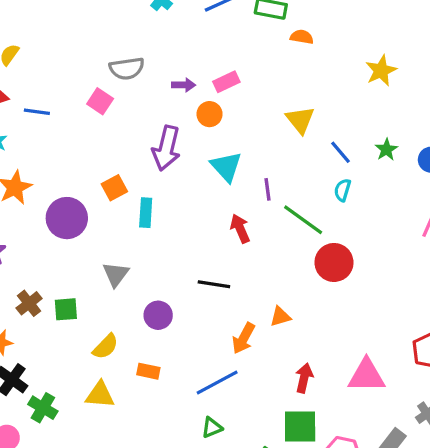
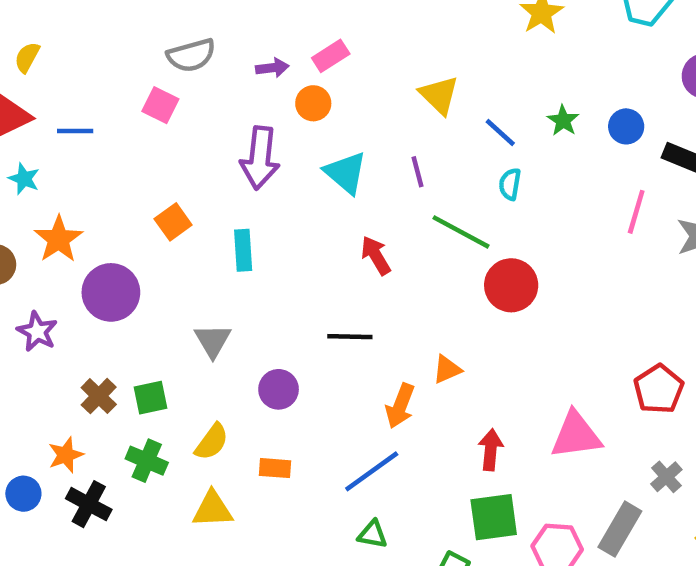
orange square: (114, 188) -> (173, 222), moved
purple line: (268, 189) -> (418, 172), moved
purple circle: (67, 218) -> (111, 292), moved
green cross: (43, 408) -> (147, 461), moved
green triangle: (212, 428) -> (373, 534), turned 40

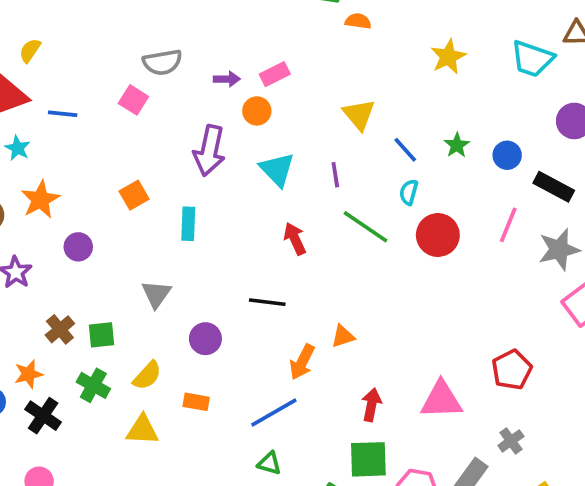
red circle: (511, 285) -> (438, 235), moved
purple circle: (111, 292) -> (78, 247), size x0.6

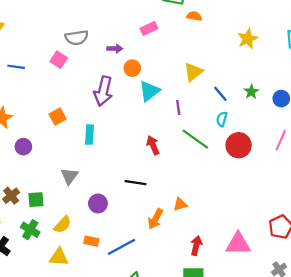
pink rectangle: (275, 74) -> (149, 28), moved
yellow triangle: (359, 115) -> (193, 72), turned 30
cyan triangle: (277, 169) -> (149, 91), moved, turned 35
blue line: (274, 412) -> (121, 247), moved

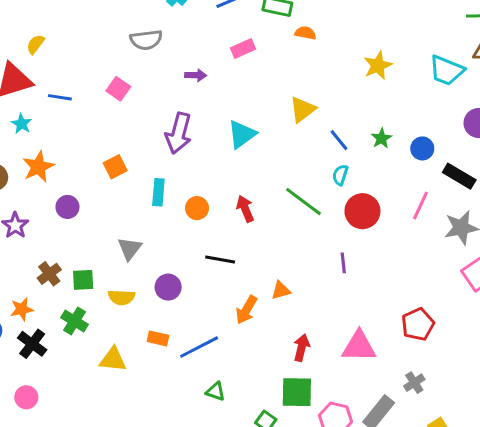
gray semicircle: (77, 38) -> (146, 40), moved
orange circle: (132, 68) -> (197, 208), moved
purple line: (178, 107) -> (343, 263), moved
yellow semicircle: (63, 225) -> (121, 297), moved, turned 48

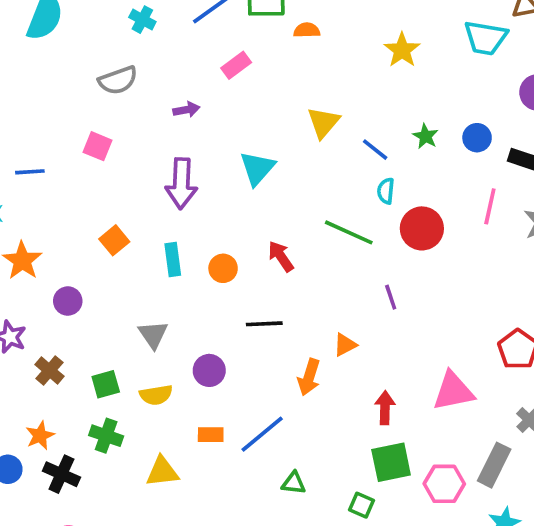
purple line: (343, 263) -> (391, 297), moved
brown cross: (49, 274) -> (49, 370), moved

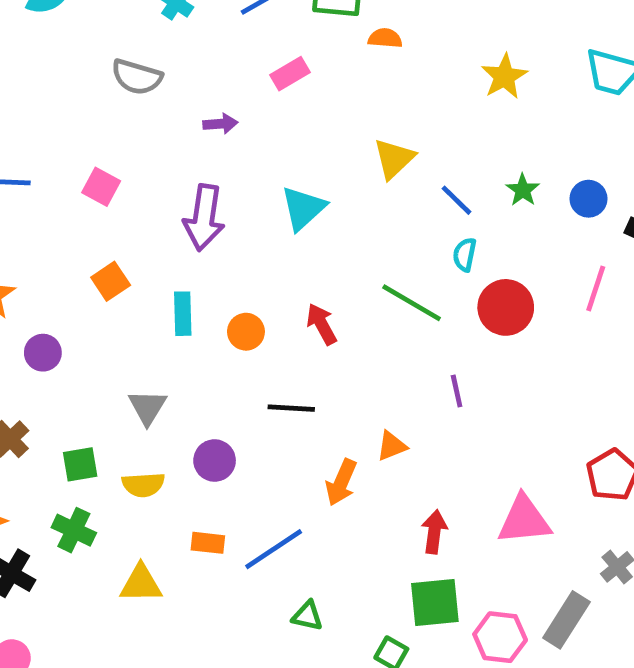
gray semicircle: (118, 80) -> (137, 77), turned 30
pink square: (98, 146) -> (101, 187), moved

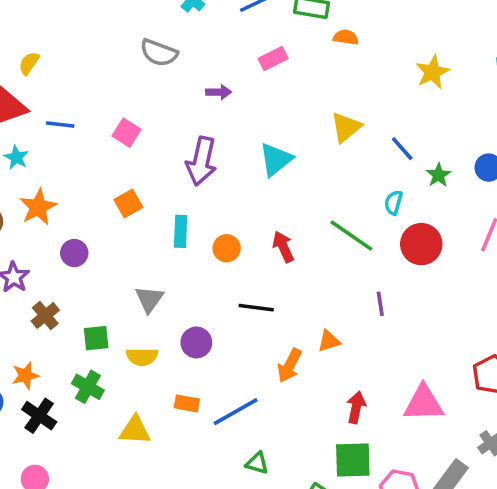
green star: (523, 190) -> (438, 175), moved
blue line: (457, 200) -> (402, 149), moved

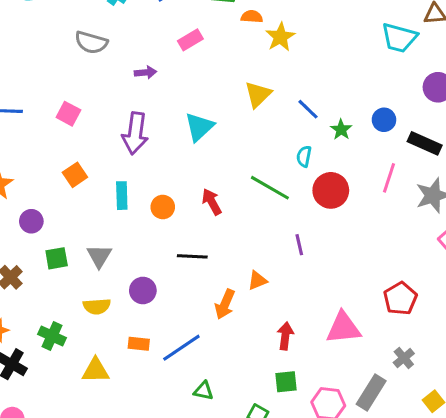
yellow star: (433, 72) -> (280, 37), moved
green square: (96, 338) -> (57, 258), moved
green square: (353, 460) -> (286, 382), size x0.7

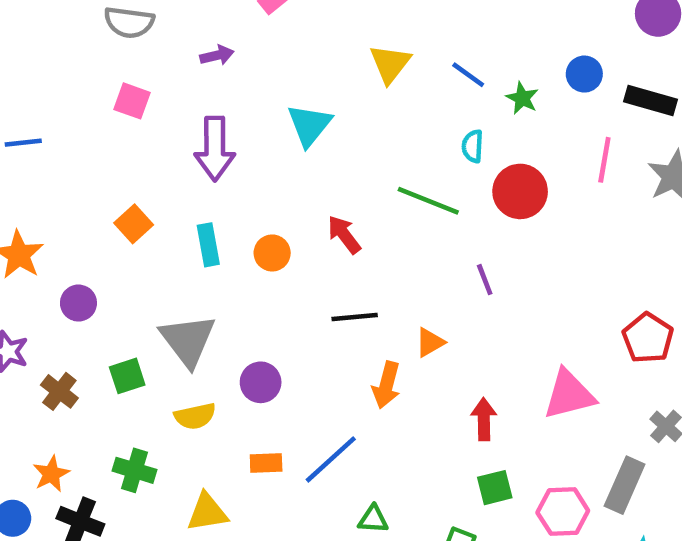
pink square: (68, 114) -> (132, 101), moved
gray triangle: (99, 256) -> (188, 340), size x1.5
black line: (192, 256) -> (355, 317), moved
green square: (57, 258) -> (127, 376), moved

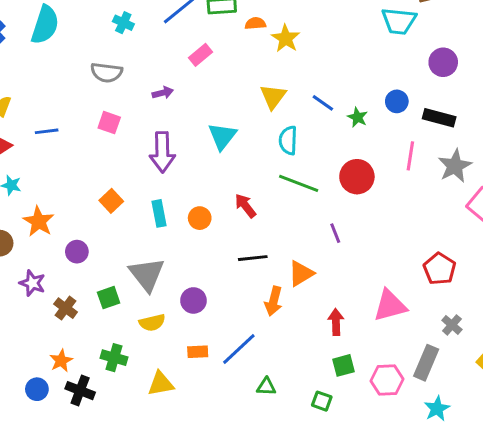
blue line: (23, 143) -> (47, 131), moved
cyan semicircle: (473, 146) -> (288, 140), moved, size x1.4
orange triangle: (430, 342) -> (301, 274), size x1.4

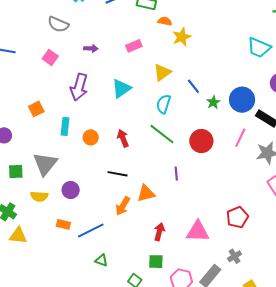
pink rectangle: (200, 55) -> (134, 46), moved
blue circle: (397, 101) -> (242, 100), size x1.6
yellow triangle: (161, 384) -> (18, 236), moved

